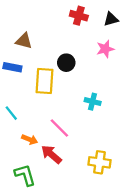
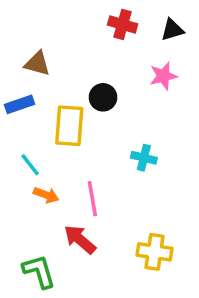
blue rectangle: (12, 67) -> (20, 104), turned -30
cyan line: (11, 113) -> (30, 165), moved
pink line: (59, 128) -> (92, 199), turned 35
orange arrow: (30, 139) -> (46, 195), moved

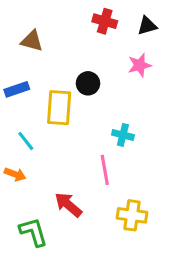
brown triangle: (37, 64) -> (32, 41), moved
orange arrow: (46, 195) -> (15, 174), moved
pink line: (92, 199) -> (105, 170), moved

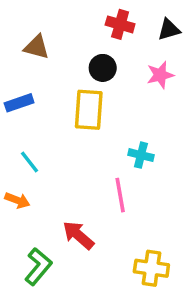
black circle: (88, 83) -> (103, 68), moved
yellow rectangle: (59, 108) -> (89, 110), moved
yellow cross: (132, 215) -> (151, 268), moved
green L-shape: (33, 232) -> (38, 267), turned 56

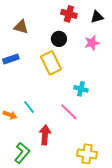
yellow rectangle: (89, 110) -> (51, 63), turned -30
cyan line: (30, 162) -> (29, 107), moved
pink line: (120, 195) -> (69, 112), turned -36
red arrow: (78, 235) -> (45, 135), turned 54

